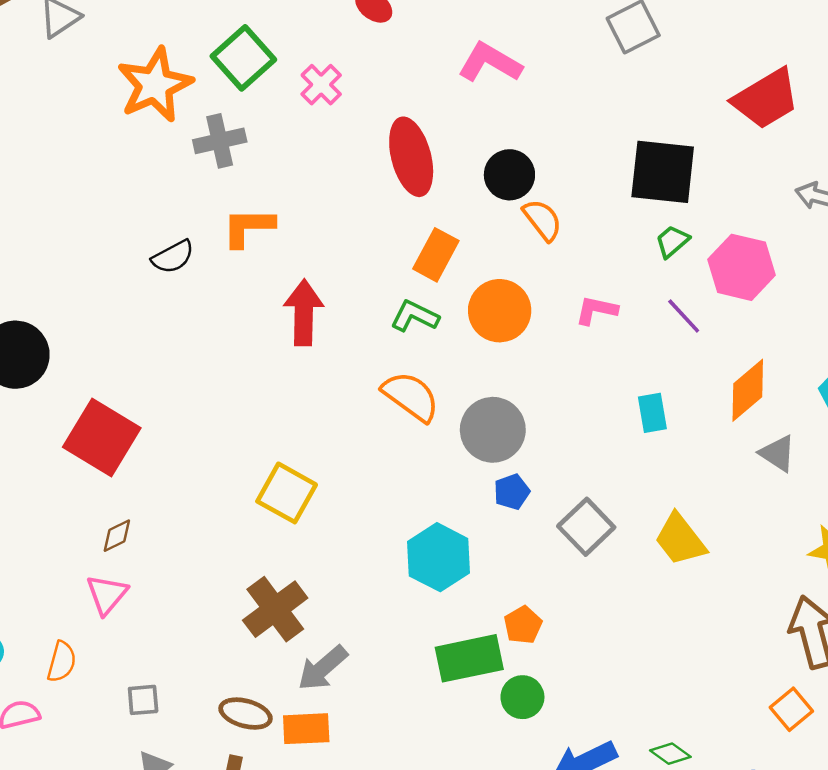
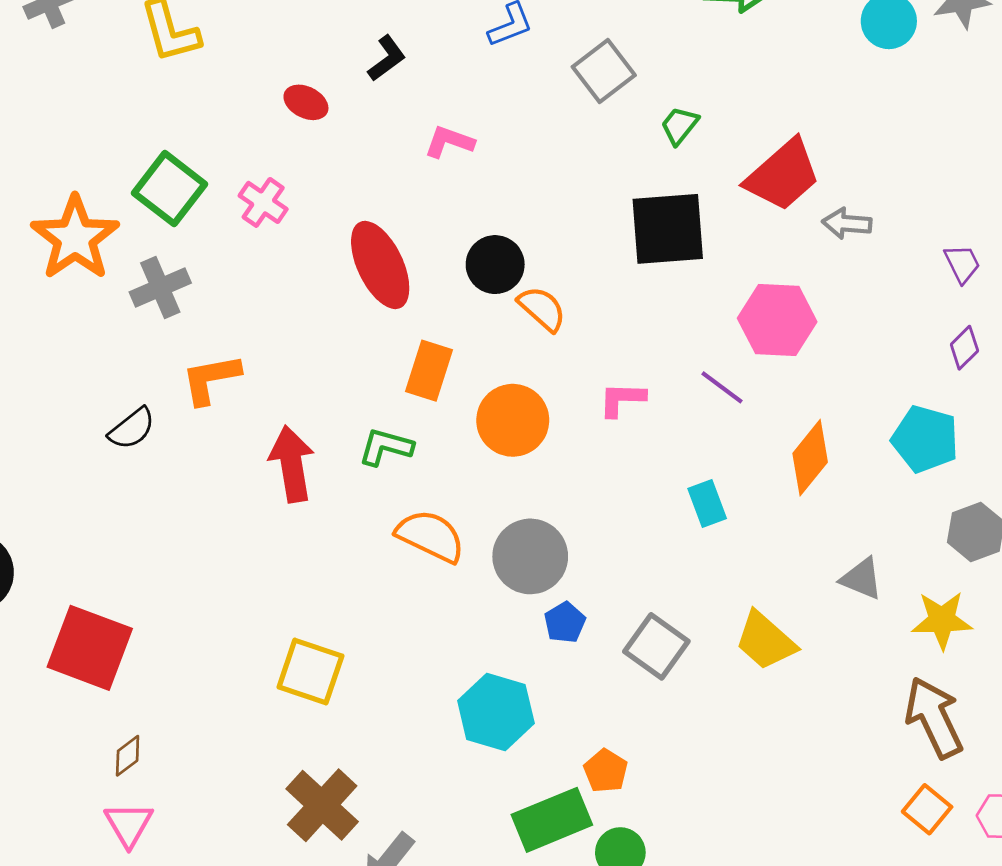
pink L-shape: (490, 63) -> (449, 142), size x0.7
red trapezoid: (766, 99) -> (783, 175), moved
green trapezoid: (672, 241) -> (679, 126), moved
green L-shape: (415, 316) -> (386, 447), moved
gray triangle: (778, 453) -> (862, 579), moved

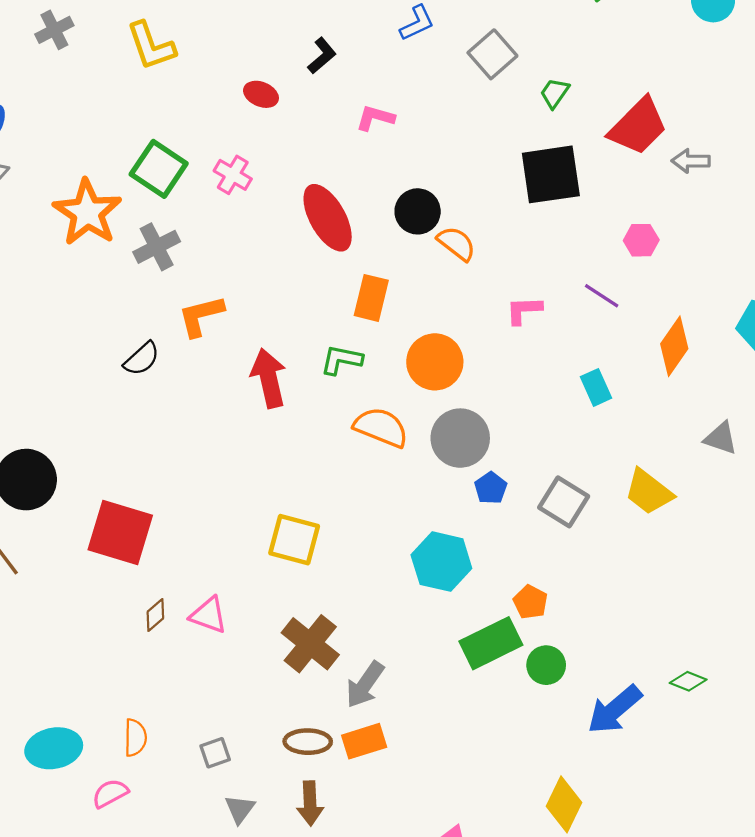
pink hexagon: (777, 320) -> (641, 240), size x0.6
orange circle: (513, 420) -> (435, 362), moved
pink triangle: (129, 824) -> (209, 615), moved, turned -36

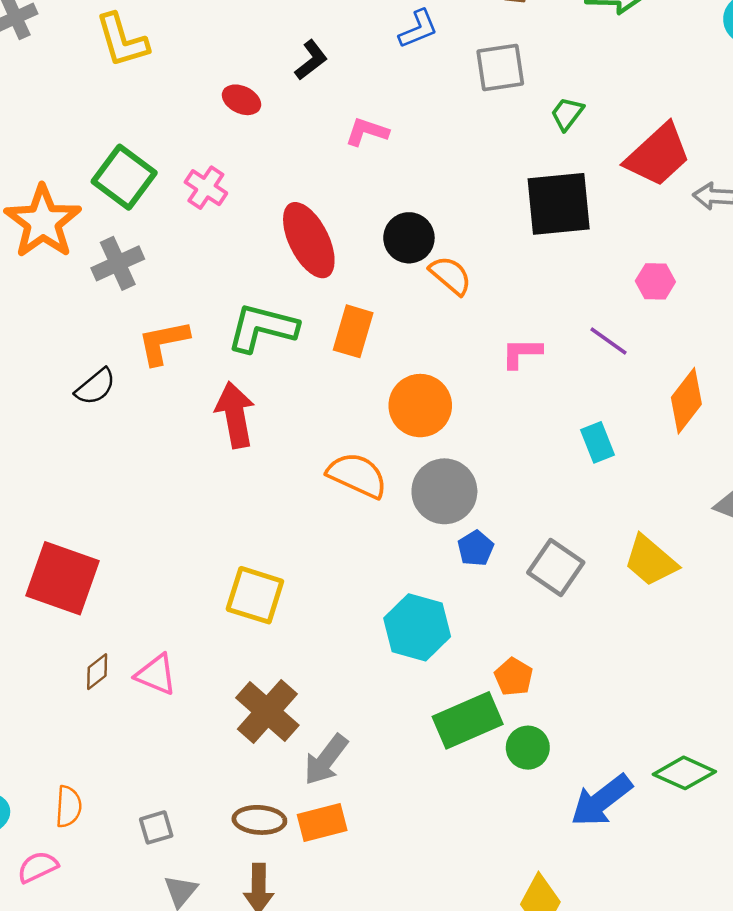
gray square: (492, 54) -> (500, 68), turned 30
green L-shape: (341, 360) -> (262, 328), moved, size x1.5
green diamond: (688, 681) -> (684, 773), size x1.5

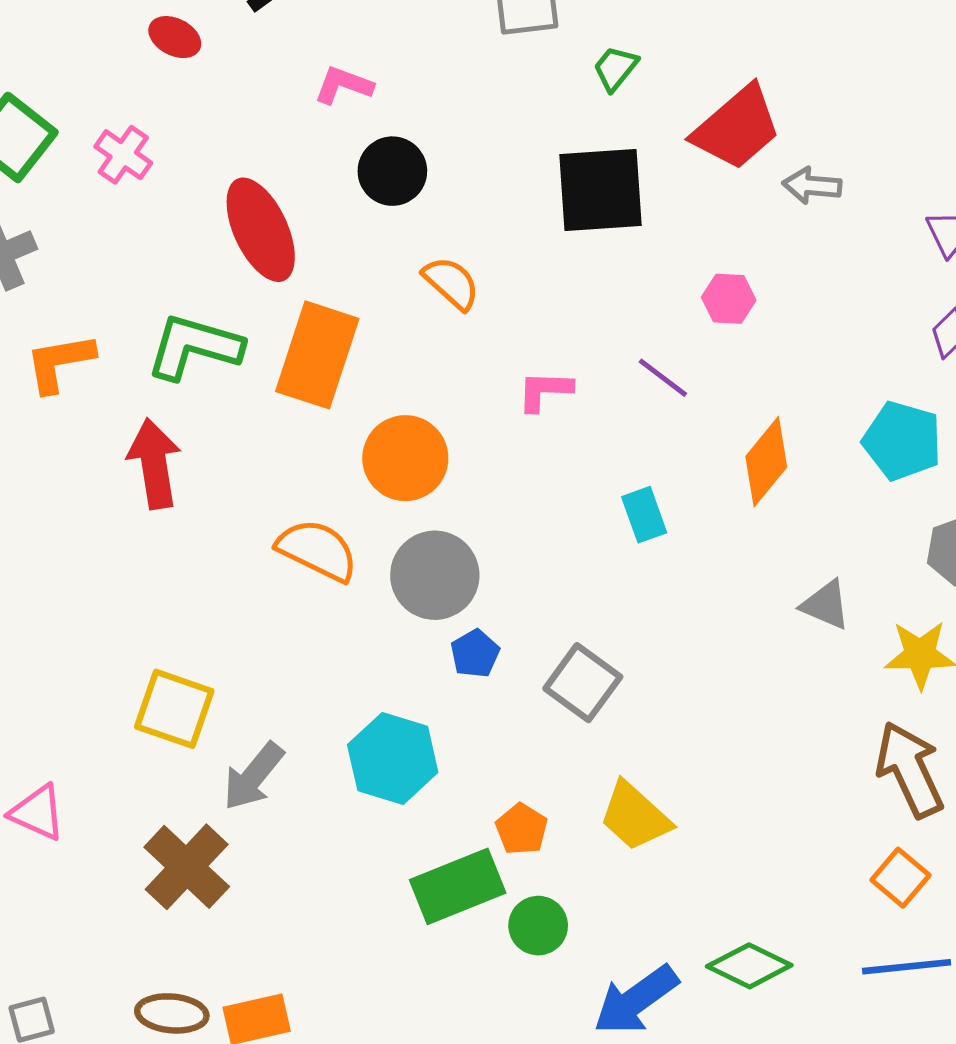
black circle: (409, 238) -> (392, 171), moved
orange rectangle: (353, 331) -> (317, 355), size x1.5
yellow trapezoid: (651, 561) -> (635, 816), moved
gray arrow: (326, 760) -> (253, 776), moved

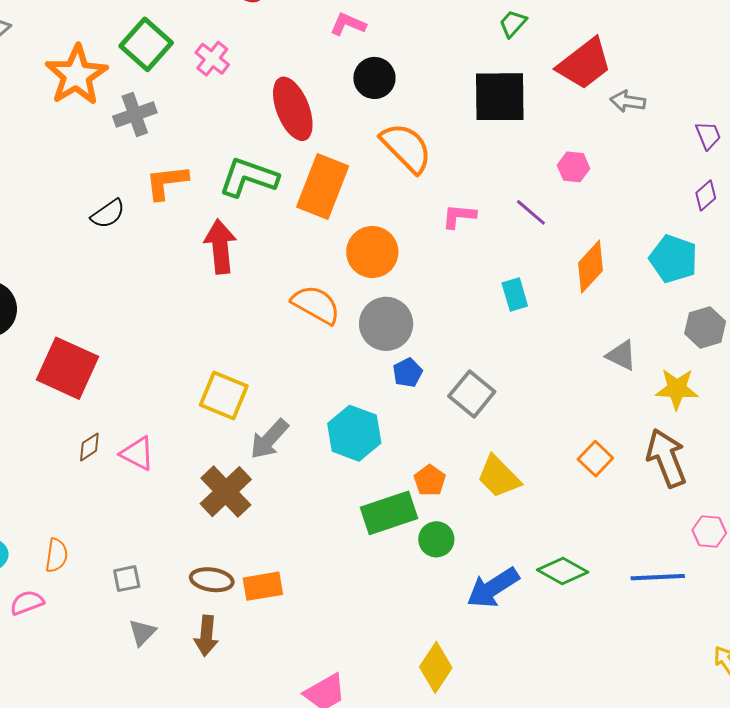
orange semicircle: (451, 283) -> (406, 148), size x1.5
orange square: (901, 878) -> (595, 459), moved

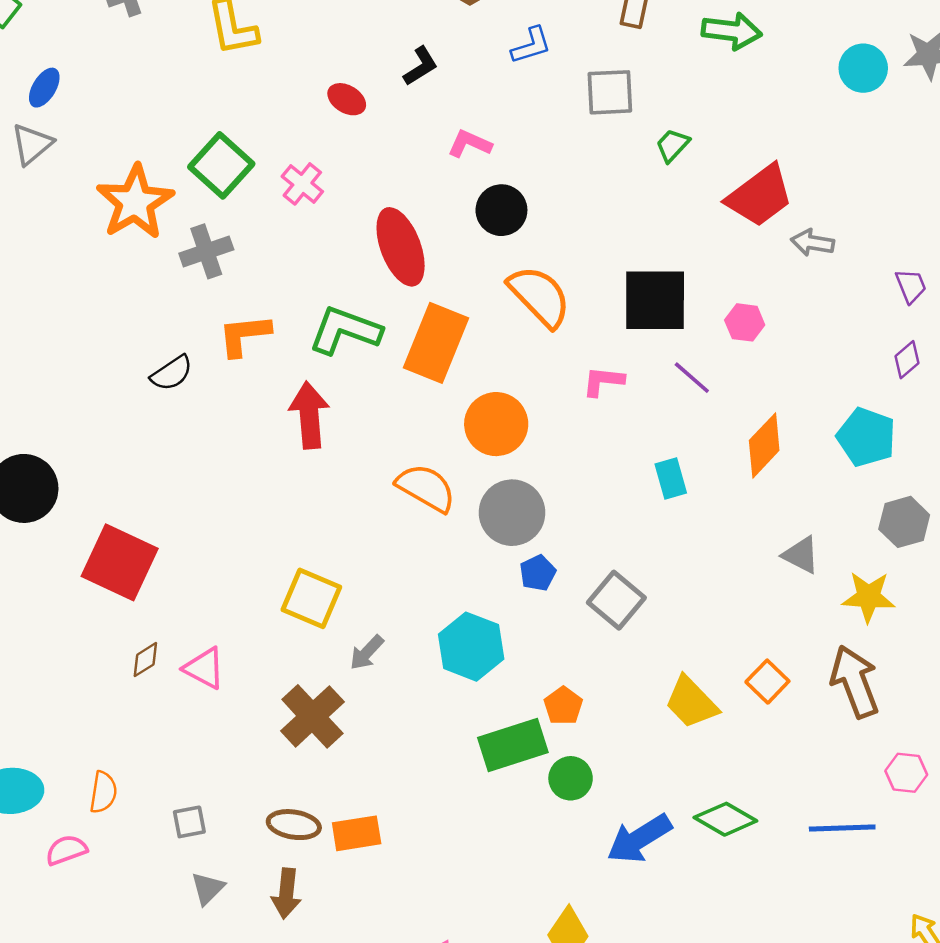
black square: (500, 97) -> (655, 300), moved
gray arrow: (269, 439) -> (367, 653), size x0.7
yellow trapezoid: (499, 477) -> (691, 702), moved

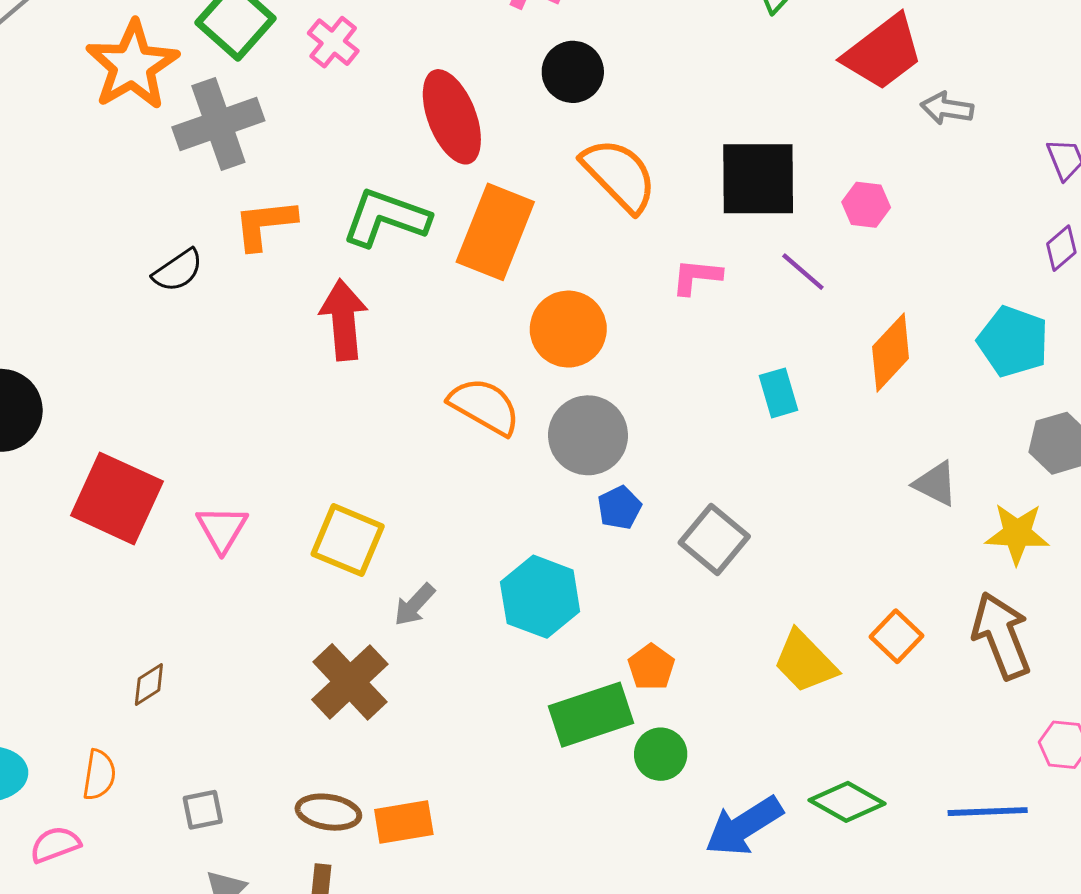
gray cross: (206, 251) -> (218, 124), size x1.4
brown diamond: (145, 660) -> (149, 684), moved
pink triangle: (204, 668) -> (222, 529), moved, turned 33

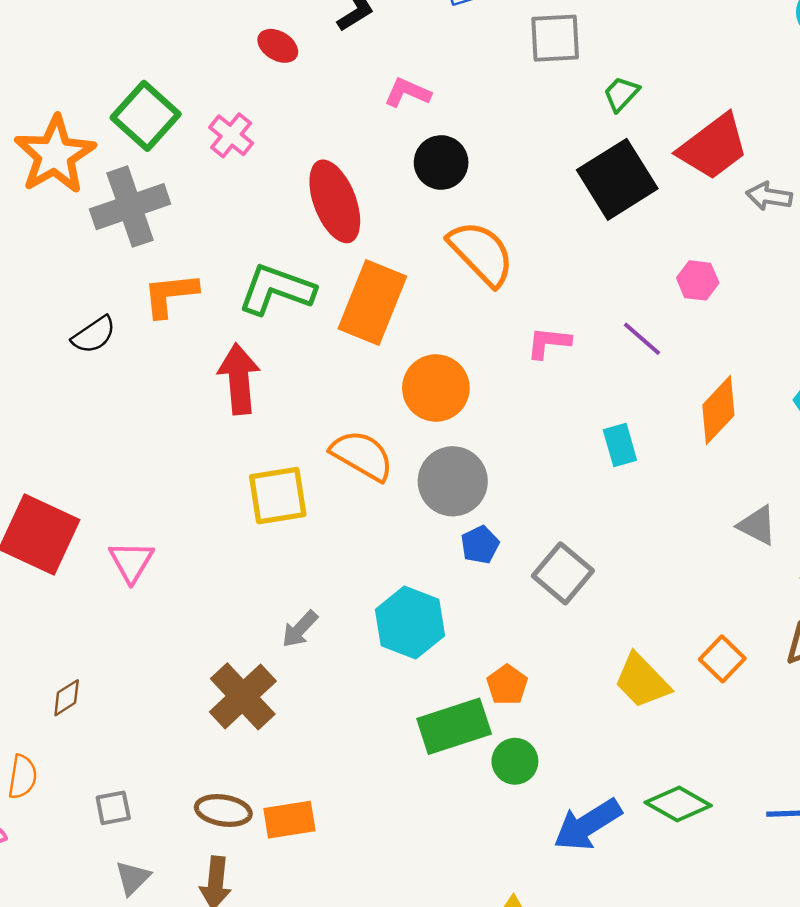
black square: (758, 179) -> (617, 179), moved, turned -32
yellow square: (348, 540) -> (278, 496), moved, turned -32

